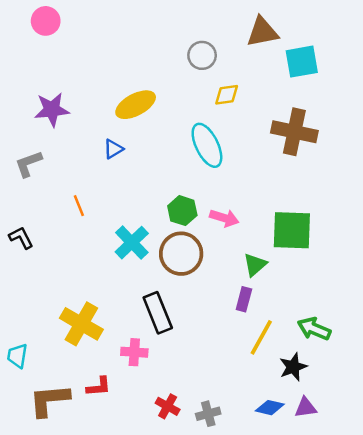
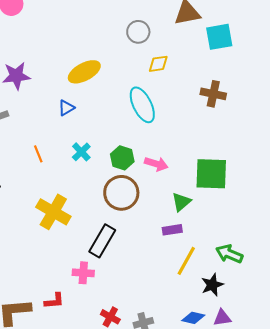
brown cross: (294, 132) -> (213, 94), size x0.7
cyan cross: (132, 243) -> (81, 152), moved, size x0.7
purple rectangle: (244, 299) -> (172, 230), turned 66
black rectangle: (158, 313) -> (102, 241), turned 52
yellow cross: (81, 324) -> (53, 212), moved

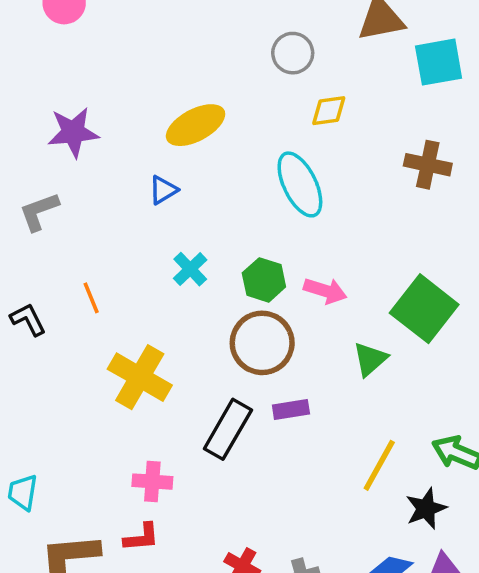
orange line: (38, 154) -> (91, 298), moved
green square: (211, 174) -> (424, 309), turned 36
purple rectangle: (172, 230) -> (291, 410), moved
pink cross: (83, 273) -> (152, 482), moved

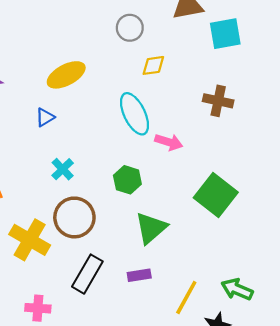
green hexagon: (264, 280) -> (127, 180), moved
pink arrow: (325, 291) -> (169, 142), moved
brown circle: (262, 343) -> (74, 217), moved
green triangle: (370, 359) -> (151, 228), moved, size x1.4
purple rectangle: (291, 410) -> (139, 275), moved

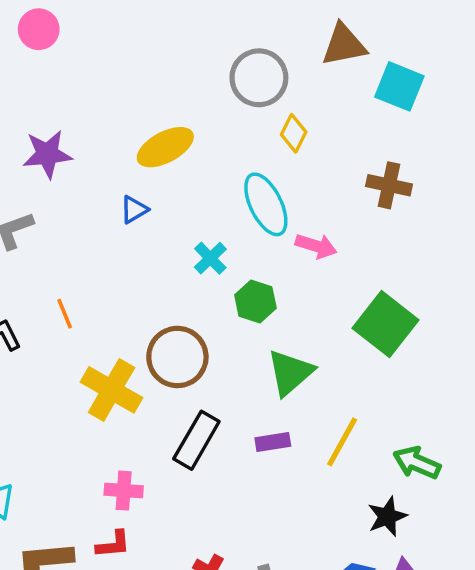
gray circle: (130, 28) -> (259, 78), size x1.4
cyan square: (225, 34) -> (399, 86), turned 32
yellow diamond: (153, 65) -> (294, 133), turned -55
cyan cross: (63, 169) -> (210, 258), moved
yellow line: (186, 298) -> (342, 442), moved

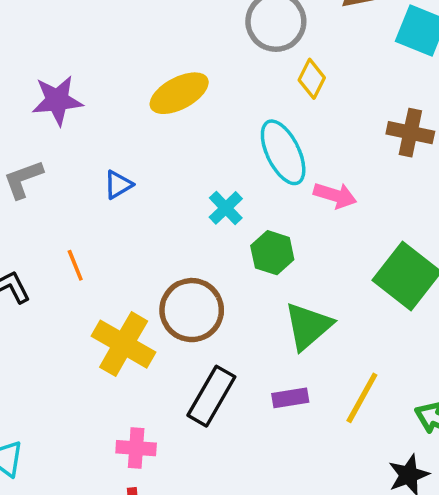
blue triangle: (134, 210) -> (118, 185), moved

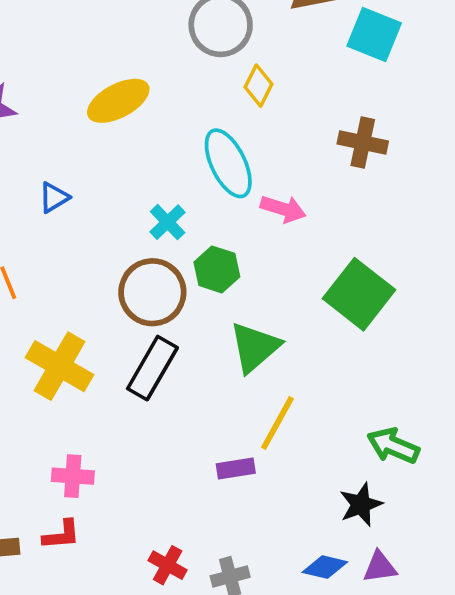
brown circle: (192, 310) -> (152, 292), moved
black rectangle: (211, 396) -> (152, 368), moved
purple rectangle: (290, 398) -> (236, 469), moved
yellow line: (362, 398) -> (277, 423), moved

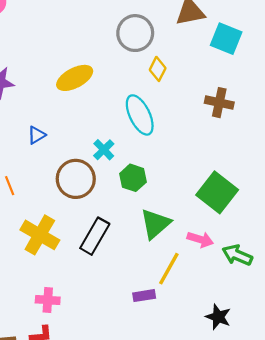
pink arrow: (283, 209) -> (200, 239), moved
brown circle: (152, 292) -> (76, 179), moved
green arrow: (393, 446) -> (237, 255), moved
black star: (361, 505) -> (218, 317), turned -30

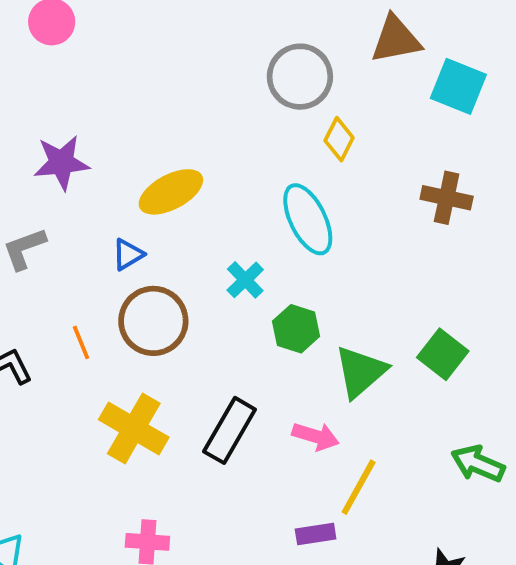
yellow ellipse: (75, 78) -> (171, 192), moved
brown circle: (76, 179) -> (153, 321), moved
green square: (217, 192) -> (443, 354), size x0.7
green triangle: (155, 224) -> (361, 372), moved
pink arrow: (200, 239) -> (316, 436), moved

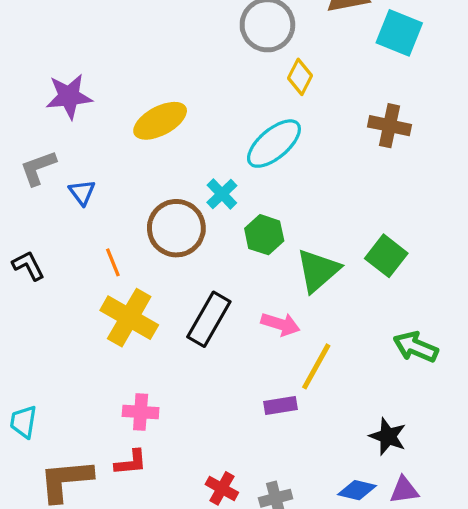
cyan ellipse: (308, 219) -> (274, 144), turned 76
blue triangle: (128, 254) -> (82, 192), moved, turned -36
brown circle: (153, 321) -> (176, 228), moved
orange line: (81, 342) -> (113, 262), moved

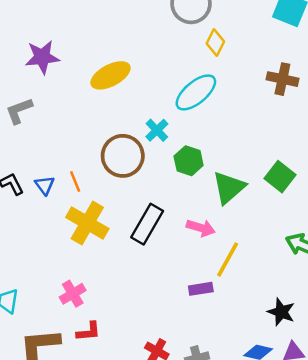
blue triangle: (82, 192) -> (45, 185), moved
pink cross: (141, 412) -> (73, 294), moved, turned -35

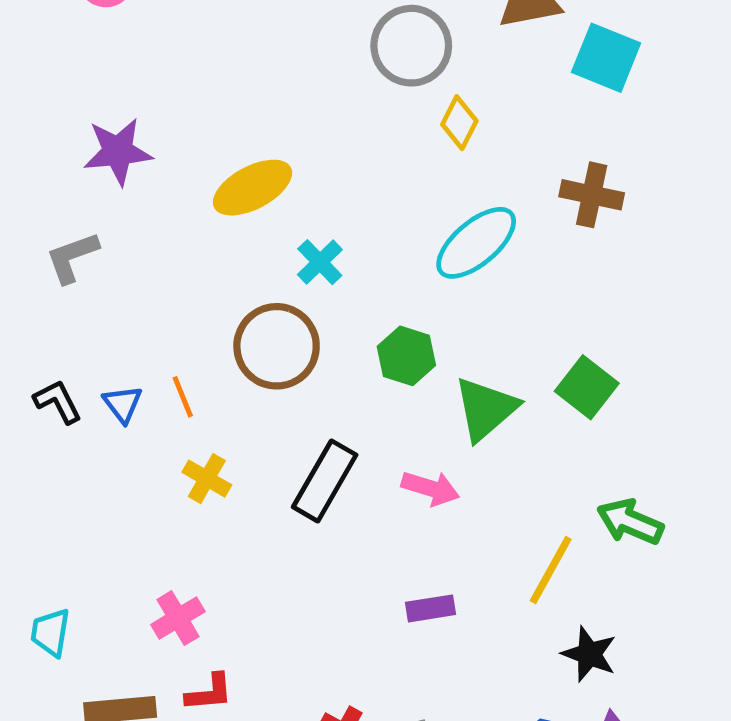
cyan ellipse: (196, 92) -> (476, 243), moved
cyan cross: (157, 130) -> (320, 262), moved
yellow cross: (87, 223) -> (207, 479), size x0.6
yellow line: (228, 260) -> (551, 570), moved

